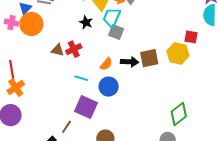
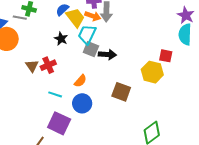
brown triangle: (57, 50) -> (32, 66), turned 40
brown square: (149, 58) -> (121, 92), moved, turned 30
black arrow: (130, 62) -> (107, 54), moved

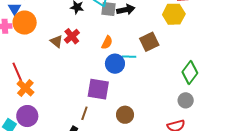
brown square: (121, 92) -> (149, 42), turned -30
cyan line: (55, 94) -> (129, 57), moved

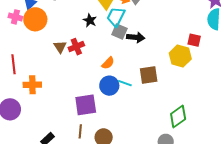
orange cross: (25, 88) -> (32, 85), moved, turned 30
purple square: (98, 89) -> (86, 105), turned -35
brown line: (84, 113) -> (80, 131), moved, turned -32

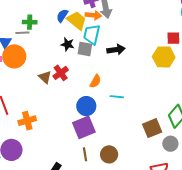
gray square: (119, 32) -> (85, 49), moved
brown square: (149, 75) -> (152, 128), moved
blue circle: (109, 86) -> (86, 106), moved

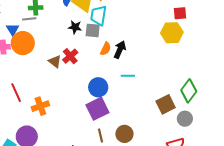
black arrow: (116, 50) -> (120, 50), moved, turned -54
orange semicircle: (95, 81) -> (106, 49), moved

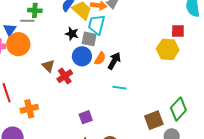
red cross: (70, 56) -> (65, 76), moved
blue circle: (98, 87) -> (82, 56), moved
purple square: (97, 109) -> (86, 117), size x0.6

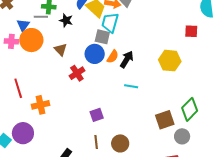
black star: (72, 34) -> (66, 20), moved
yellow hexagon: (168, 49) -> (170, 61), moved
brown triangle: (48, 66) -> (61, 50), moved

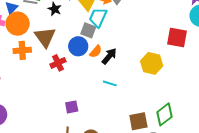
red square: (191, 31) -> (177, 37), size x1.5
brown triangle: (61, 50) -> (45, 37), size x1.6
orange cross: (40, 105) -> (22, 50), moved

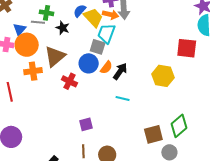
brown triangle: (45, 37) -> (55, 56), turned 30
red cross: (58, 63) -> (69, 81), turned -35

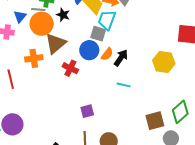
orange circle: (27, 45) -> (42, 24), moved

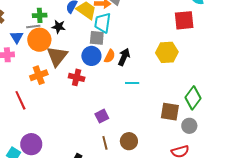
brown square: (155, 121) -> (170, 112), turned 36

